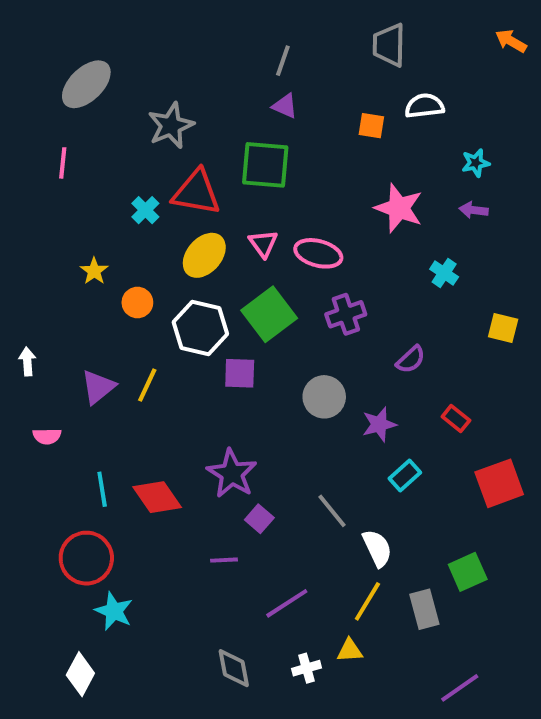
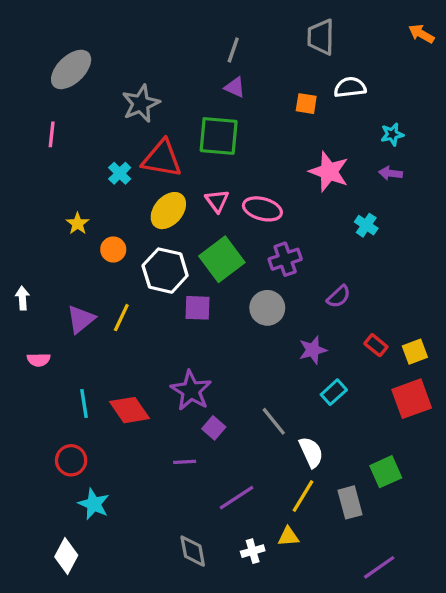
yellow square: (503, 328) -> (415, 352), moved, turned -35
gray circle: (324, 397) -> (267, 308), moved
red circle: (86, 558) -> (71, 460), size x0.7

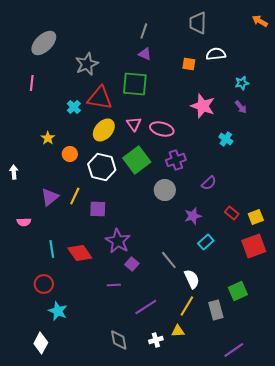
purple arrow: (391, 173) -> (241, 107), turned -136
white arrow: (22, 298) -> (14, 172), moved
purple square: (198, 308) -> (98, 209), moved

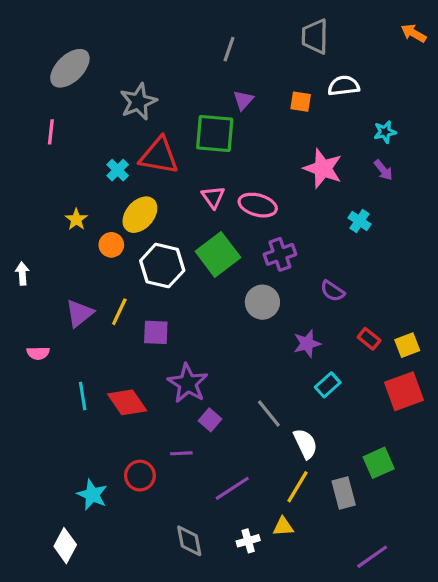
purple triangle: (145, 54) -> (243, 100), moved, turned 48
yellow ellipse: (104, 130) -> (140, 215), moved
purple semicircle: (209, 183) -> (332, 291), turned 77
red circle: (44, 284) -> (140, 476), moved

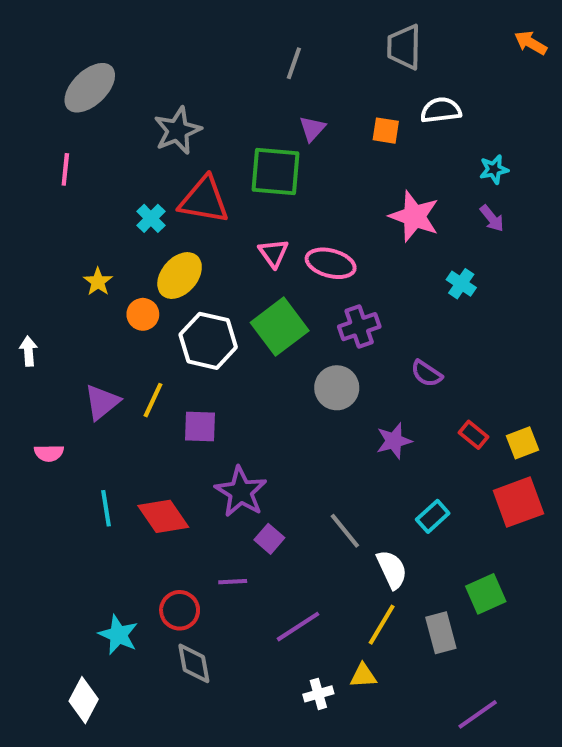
cyan rectangle: (328, 385) -> (433, 516), moved
gray diamond: (189, 541) -> (194, 663), moved

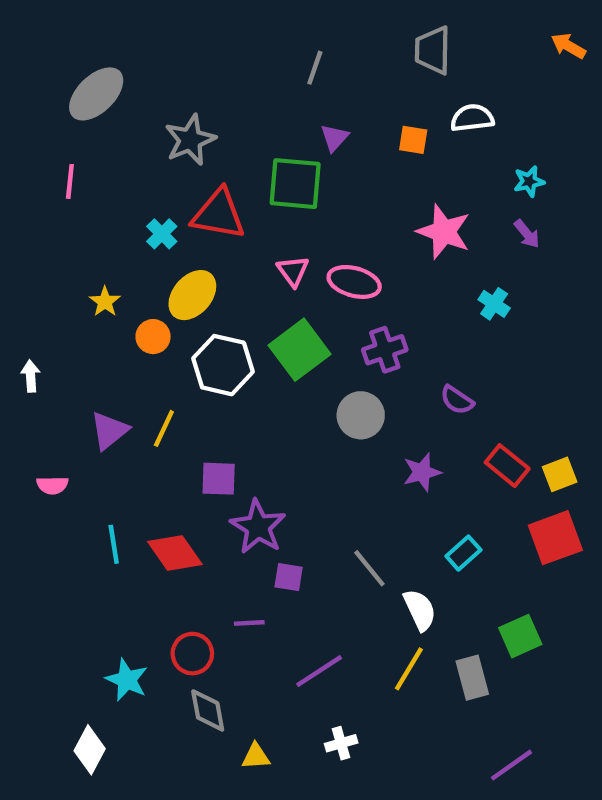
purple square: (200, 427) -> (219, 479), moved
red rectangle: (474, 435) -> (507, 466), size x1.4
purple square: (269, 539) -> (289, 577), turned -32
yellow triangle: (363, 676) -> (256, 756), moved

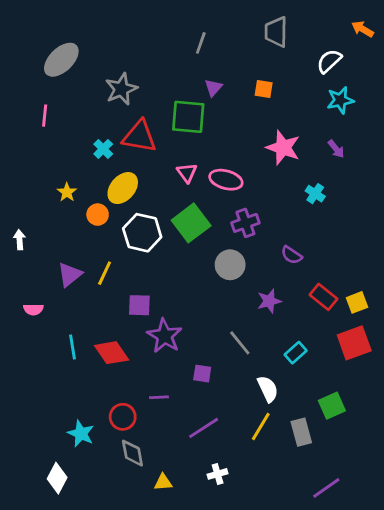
white semicircle: (472, 118) -> (329, 61), moved, turned -36
cyan star: (529, 181) -> (340, 100), moved, size x1.4
gray line: (369, 568) -> (240, 343), moved
purple square: (289, 577) -> (202, 374), moved

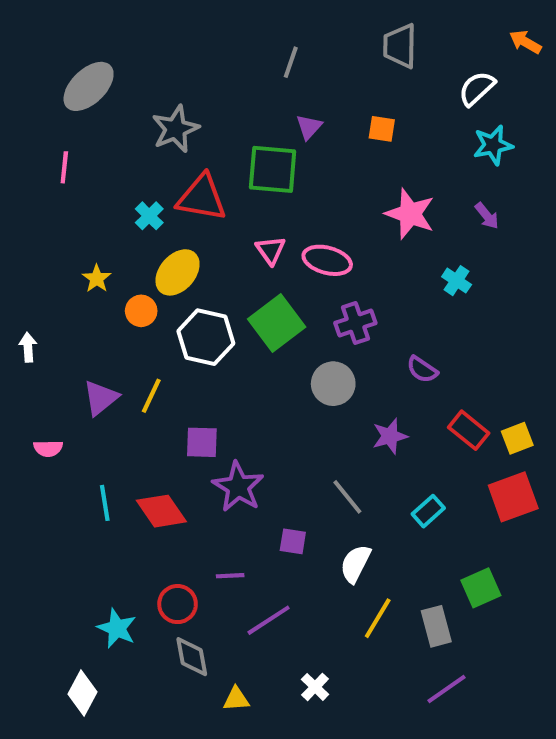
white semicircle: (268, 389) -> (355, 564), moved, turned -128
purple line: (204, 428) -> (269, 620), moved
white cross: (218, 474) -> (315, 687), turned -30
purple line: (326, 488) -> (446, 689), moved

